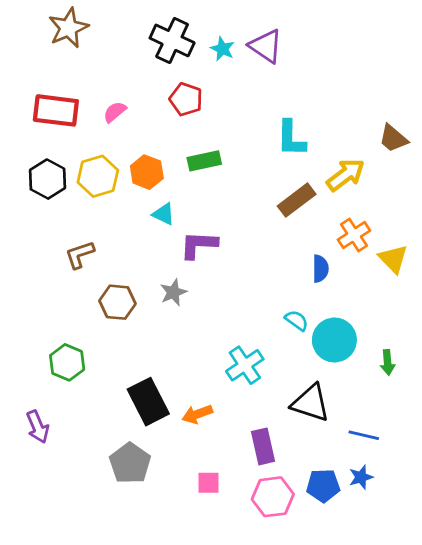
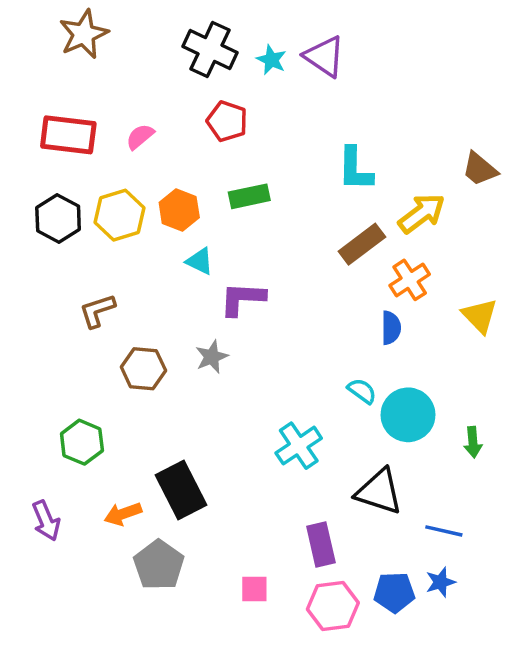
orange cross: (354, 235) -> (410, 280), moved
orange arrow: (197, 414) -> (123, 514), moved

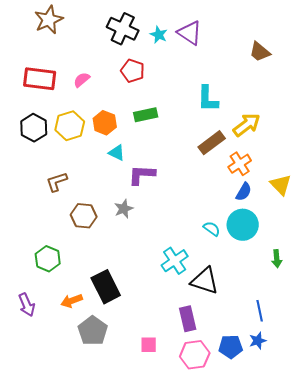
brown trapezoid: (480, 169) -> (260, 52), moved
blue semicircle: (391, 328) -> (244, 192), moved, turned 30
cyan circle: (408, 415) -> (243, 225), moved
black triangle: (379, 492) -> (205, 281), moved
blue line: (444, 531) -> (260, 311), turned 65

